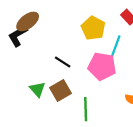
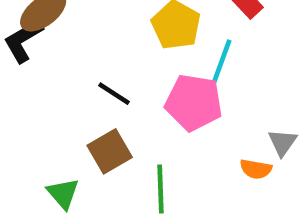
green triangle: (37, 89) -> (63, 193), moved

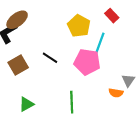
brown square: (110, 151) -> (18, 65), moved
green triangle: (63, 193) -> (26, 104), turned 42

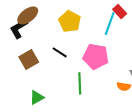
yellow pentagon: (79, 26) -> (70, 21), moved
cyan line: (99, 44) -> (110, 23), moved
green line: (72, 102) -> (80, 83), moved

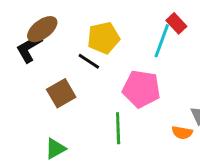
yellow pentagon: (70, 21) -> (103, 38), turned 30
black line: (60, 52) -> (89, 61), moved
brown square: (29, 59) -> (61, 93), moved

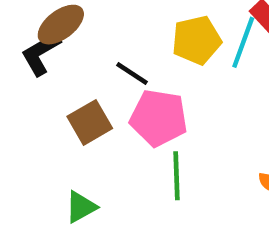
yellow pentagon: (103, 38) -> (197, 40), moved
pink pentagon: (141, 89) -> (159, 118), moved

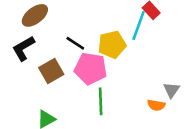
yellow pentagon: (197, 40) -> (112, 45), moved
black L-shape: (41, 53) -> (24, 48), moved

